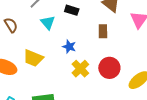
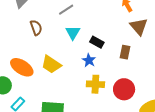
black rectangle: (72, 10) -> (97, 42), moved
yellow cross: (80, 69) -> (95, 84), turned 36

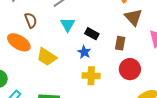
orange ellipse: (22, 67) -> (19, 42), moved
red circle: (124, 89) -> (130, 69), moved

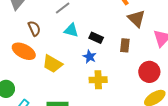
cyan triangle: (68, 25) -> (71, 30), turned -42
red circle: (130, 69) -> (149, 72), moved

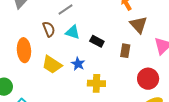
brown semicircle: (34, 28) -> (49, 29), moved
orange ellipse: (24, 51) -> (24, 50), turned 55
blue star: (90, 57) -> (78, 64), moved

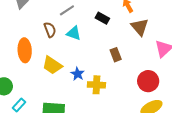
black rectangle: (97, 41) -> (102, 18), moved
brown rectangle: (125, 51) -> (116, 55), moved, turned -32
blue star: (78, 64) -> (78, 74), moved

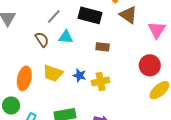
black rectangle: (102, 18) -> (90, 15), size x1.6
orange ellipse: (25, 50) -> (24, 78), moved, turned 30
brown rectangle: (116, 55) -> (103, 47), moved, turned -48

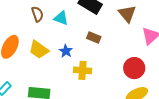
blue star: (79, 75) -> (66, 51), moved

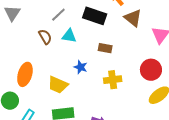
yellow trapezoid: (39, 50) -> (58, 85), moved
yellow cross: (82, 70) -> (113, 80), moved

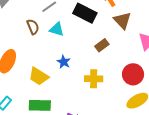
brown rectangle: (105, 48) -> (102, 45), moved, turned -56

